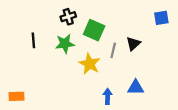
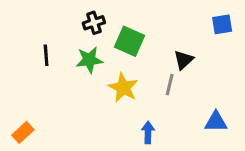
gray line: (113, 50) -> (170, 85), moved
blue triangle: (136, 87) -> (216, 122), moved
orange rectangle: (17, 96) -> (23, 132), turned -40

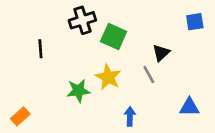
black cross: (94, 23) -> (82, 20), size x1.4
green star: (89, 60) -> (78, 91), moved
gray line: (170, 85) -> (149, 74), turned -42

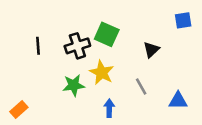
black cross: (82, 20) -> (77, 46), moved
gray line: (149, 74) -> (141, 87), moved
blue arrow: (130, 116) -> (109, 108), moved

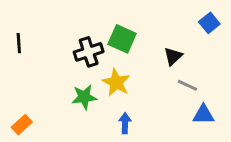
blue square: (183, 20) -> (209, 23), turned -30
black line: (38, 46) -> (19, 43), moved
gray line: (141, 87) -> (187, 85), moved, turned -36

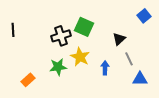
gray line: (187, 85) -> (129, 59), turned 40
blue arrow: (125, 123) -> (105, 68), moved
orange rectangle: (22, 125) -> (28, 80), moved

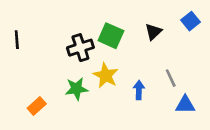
black triangle: (119, 39) -> (153, 32), moved

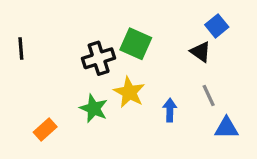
blue square: (191, 21) -> (217, 26), moved
black triangle: (153, 32) -> (201, 52), moved, turned -42
green star: (76, 89) -> (94, 108), turned 30

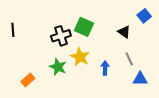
blue square: (217, 26) -> (144, 16), moved

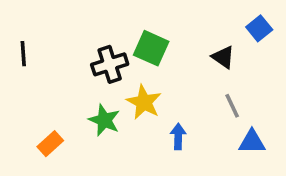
blue arrow: (105, 68) -> (178, 136), moved

